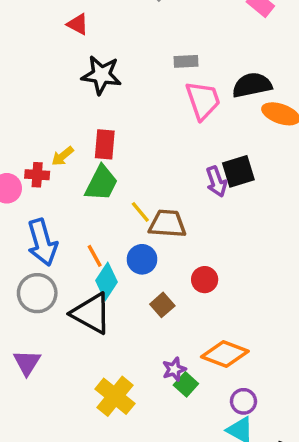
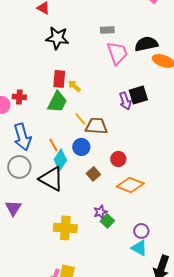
yellow arrow: (63, 156) -> (74, 86), moved, turned 80
orange diamond: (225, 354) -> (130, 185), moved
yellow cross: (115, 396) -> (65, 228), turned -35

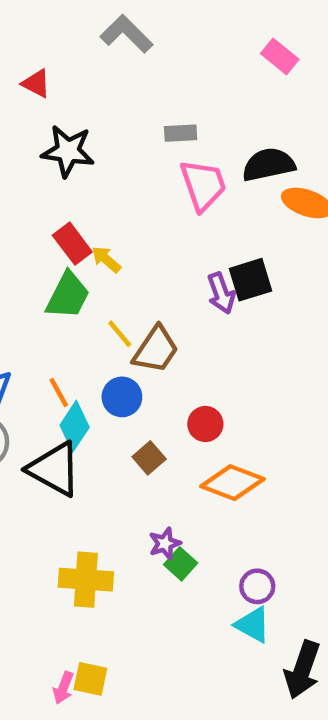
red rectangle: (59, 79) -> (72, 244), turned -42
brown trapezoid: (96, 126) -> (156, 350), turned 120

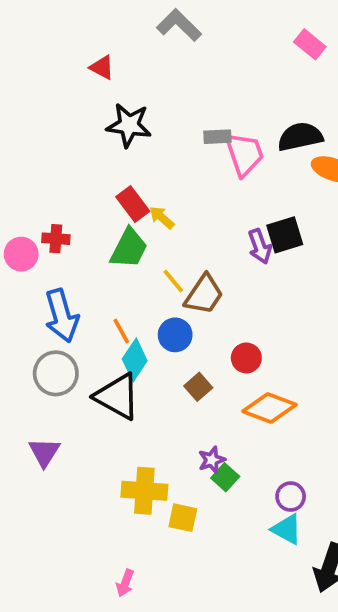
gray rectangle: (181, 133) -> (217, 137), moved
yellow square: (90, 679) -> (183, 518), moved

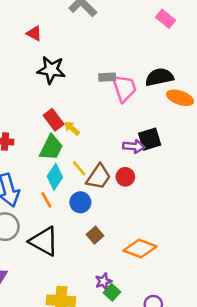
purple arrow: (260, 246) -> (134, 146), turned -65
red circle: (246, 358) -> (125, 177), moved
cyan diamond: (135, 360) -> (55, 177), moved

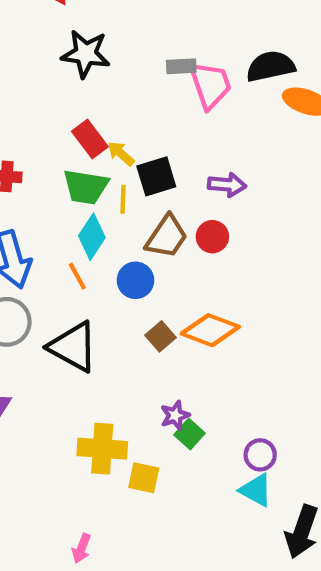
black square: (150, 139) -> (156, 176), moved
green trapezoid: (51, 148) -> (86, 187), turned 72
yellow line: (79, 168) -> (123, 199), moved, turned 42
orange diamond: (140, 249) -> (210, 330), moved

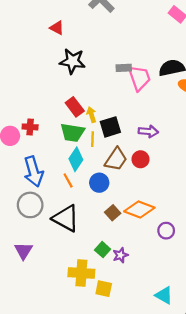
yellow arrow: (121, 154) -> (91, 115), turned 32
green square: (190, 434) -> (103, 250), moved
purple circle: (260, 455) -> (166, 231), moved

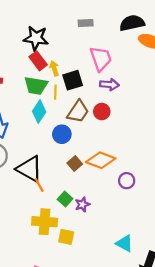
black star: (72, 61) -> (36, 38), moved
pink trapezoid: (139, 78) -> (101, 59), moved
orange line: (68, 180) -> (39, 185), moved

